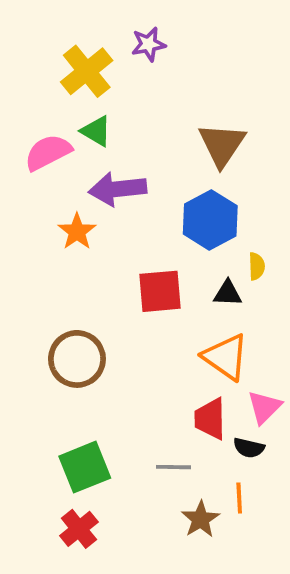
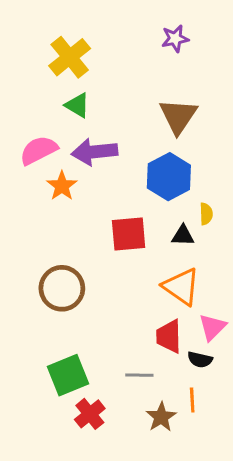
purple star: (148, 44) -> (175, 39), moved
pink semicircle: (48, 152) -> (39, 150), moved
red cross: (79, 529) -> (90, 414), moved

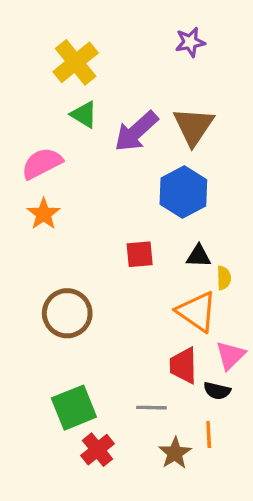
purple arrow: (94, 152) -> (136, 131), moved, turned -36
orange star: (62, 186) -> (44, 214), moved
yellow semicircle: (206, 214) -> (224, 278), moved
red square: (129, 234) -> (140, 254), size x0.7

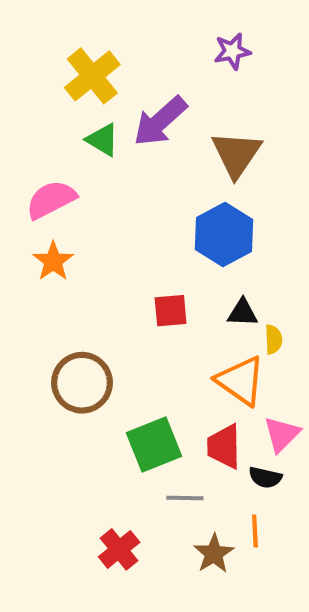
purple arrow: (136, 131) -> (160, 121), moved
green square: (74, 408) -> (154, 444), moved

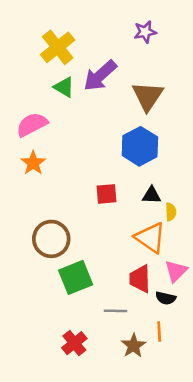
green square: (154, 444) -> (76, 277), moved

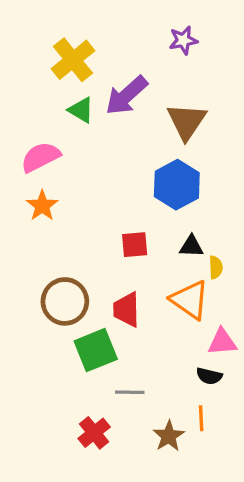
pink triangle: (176, 271) -> (222, 342), turned 40
red trapezoid: (140, 279) -> (127, 310), moved
gray line: (116, 311) -> (130, 392), moved

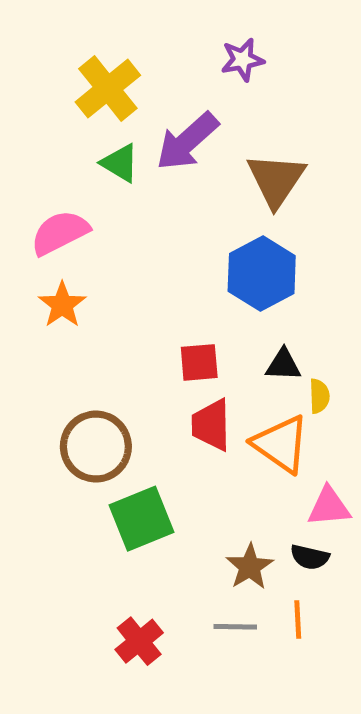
purple star: (183, 40) -> (242, 60), moved
red trapezoid: (127, 310) -> (211, 425), moved
gray line: (130, 392) -> (235, 627), moved
brown star: (169, 436) -> (250, 567), moved

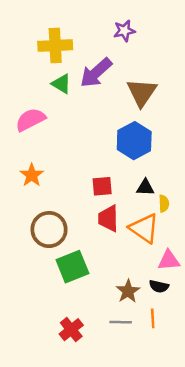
yellow cross: (108, 89) -> (55, 46), turned 36
orange star: (62, 305) -> (32, 175), moved

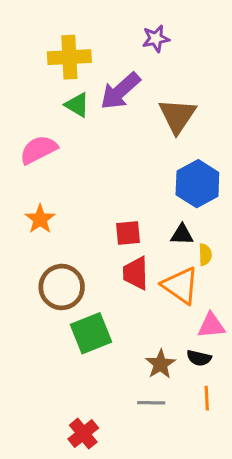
blue hexagon: (134, 141) -> (197, 184), moved
orange line: (153, 318) -> (207, 398), moved
red cross: (71, 330) -> (83, 434), moved

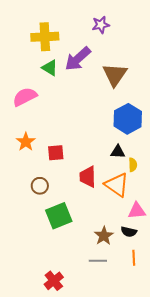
red square: (128, 233) -> (56, 153), moved
brown circle: (62, 287) -> (40, 186), size x0.6

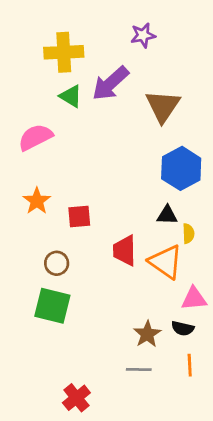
green square: (59, 216) -> (52, 306), moved, turned 36

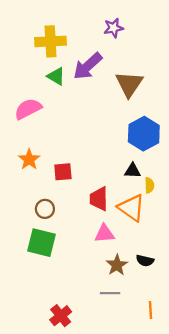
pink triangle: (194, 299) -> (104, 234), moved
orange line: (190, 365) -> (151, 310), moved

